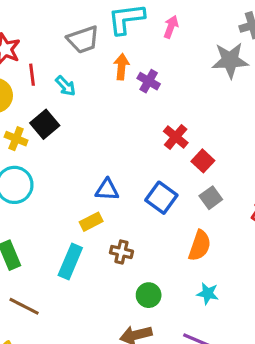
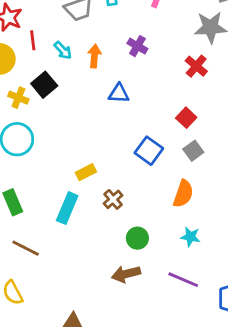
orange arrow: (121, 67) -> (94, 56), moved
red cross: (176, 137) -> (196, 66), moved
blue triangle: (107, 190) -> (119, 93), moved
brown cross: (121, 252) -> (113, 199), turned 36

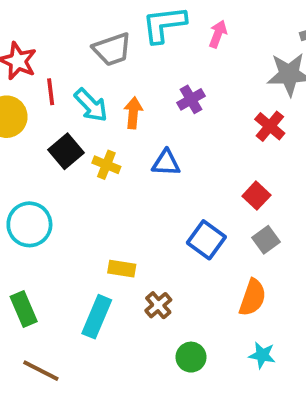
purple cross: (137, 46) -> (191, 99), turned 30
cyan arrow: (63, 50) -> (91, 105), size x1.4
yellow cross: (18, 98) -> (106, 165), moved
yellow rectangle: (86, 172) -> (122, 269), turned 36

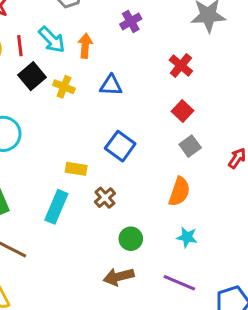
red line: (51, 92) -> (20, 46), moved
purple cross: (191, 99) -> (131, 21), moved
red cross: (270, 126) -> (181, 65), moved
blue square: (206, 240) -> (120, 146), moved

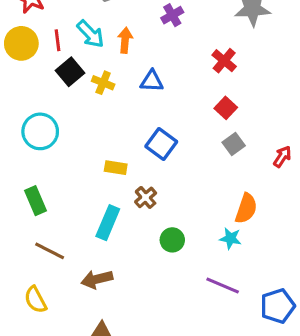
orange semicircle: (179, 192) -> (246, 208), moved
cyan rectangle: (56, 207) -> (108, 223), moved
brown arrow: (119, 277) -> (97, 279), moved

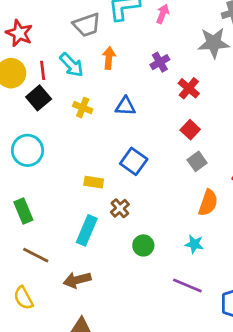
purple cross: (172, 15) -> (160, 62), moved
orange arrow: (125, 40) -> (109, 58), moved
black square: (70, 72) -> (39, 98), moved
orange semicircle: (246, 208) -> (208, 203), moved

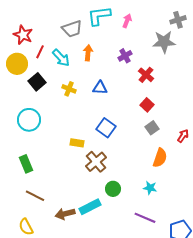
red line: (43, 70) -> (40, 52), moved, turned 32
brown cross: (120, 208) -> (96, 162), size x1.5
cyan rectangle: (87, 230) -> (90, 207), moved, turned 40

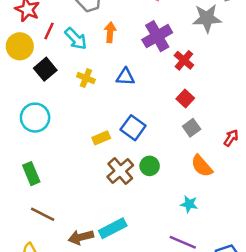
purple cross: (125, 56) -> (157, 36), size x1.6
yellow rectangle: (77, 143) -> (101, 138), moved, turned -32
orange semicircle: (160, 158) -> (202, 166), turned 120
green circle: (113, 189) -> (150, 166), moved

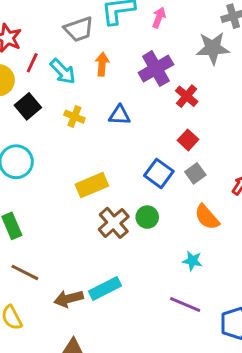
blue square: (133, 128) -> (159, 173), moved
yellow rectangle: (101, 138) -> (92, 185), size x1.5

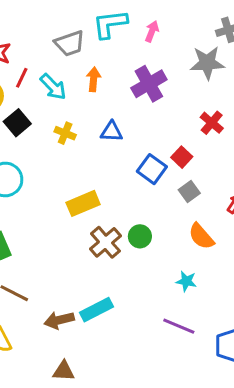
red cross: (187, 96) -> (212, 123), moved
blue square: (159, 173) -> (152, 169), moved

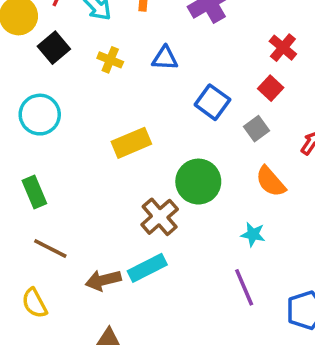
red square: (182, 157) -> (271, 88), moved
green circle: (140, 236) -> (198, 182), size x1.6
brown cross: (105, 242) -> (160, 217), moved
purple line: (179, 326) -> (244, 287), turned 44

